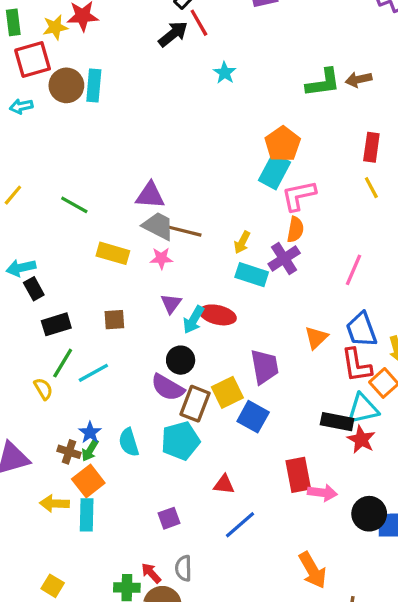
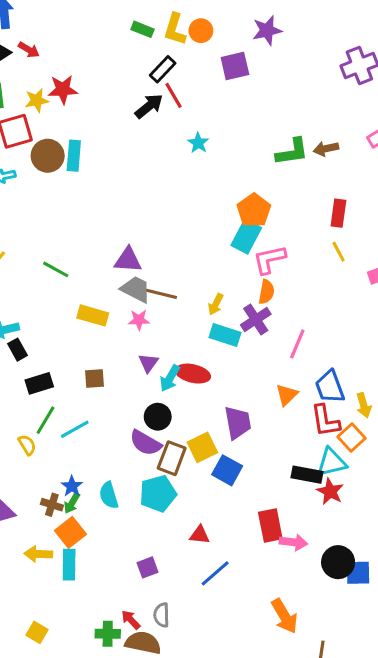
pink line: (353, 270) -> (297, 344), moved

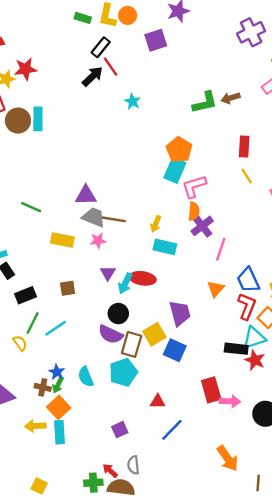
purple cross: (256, 320) -> (202, 226), moved
red L-shape: (325, 421) -> (247, 306), turned -144

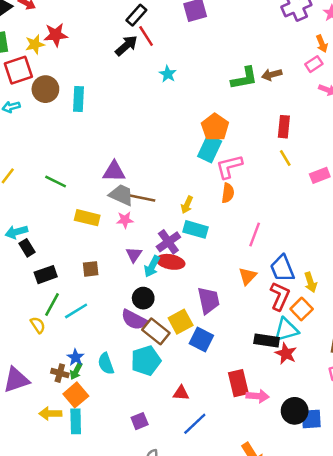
cyan rectangle: (38, 119) -> (78, 99), moved
purple cross: (202, 226) -> (168, 242), moved
brown rectangle: (132, 344) -> (156, 331), turned -70

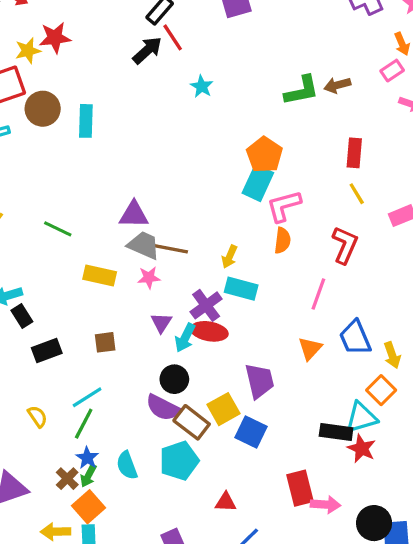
red L-shape: (280, 296) -> (345, 245), moved
green line: (52, 304) -> (84, 424), moved
brown cross: (60, 373) -> (67, 479), turned 30

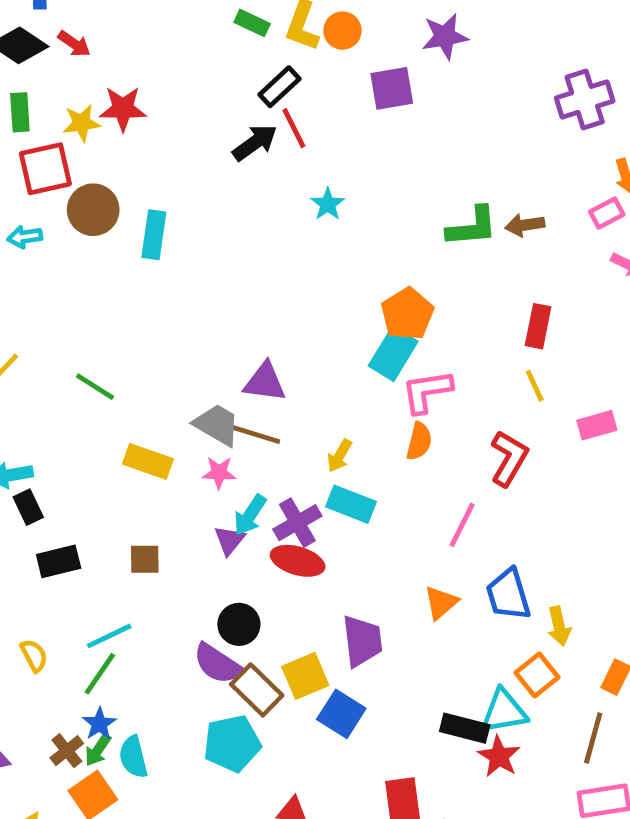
purple triangle: (134, 215) -> (265, 382), moved
cyan arrow: (185, 338) -> (250, 515), moved
cyan semicircle: (127, 465) -> (133, 757), moved

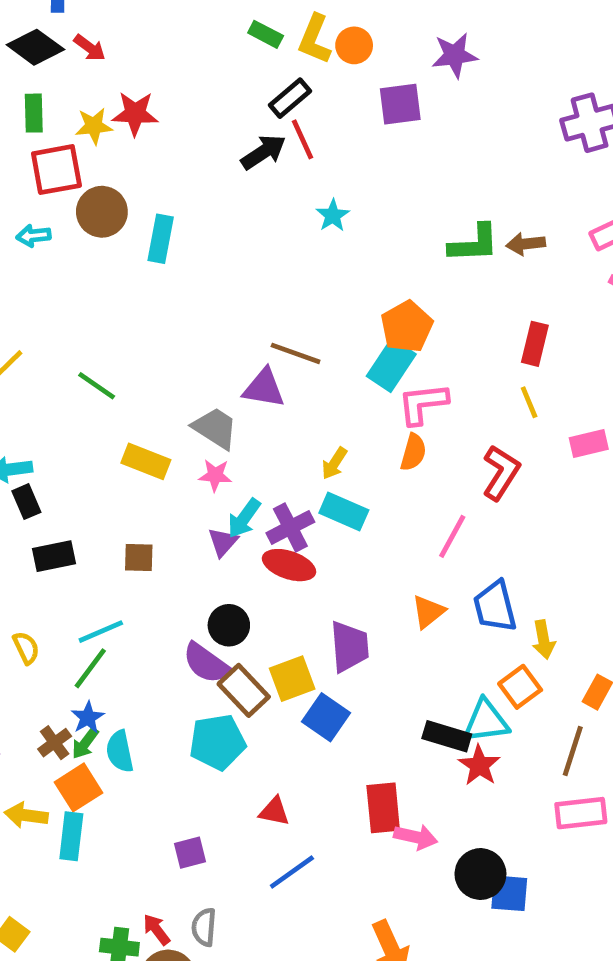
brown line: (255, 434) -> (296, 353), moved

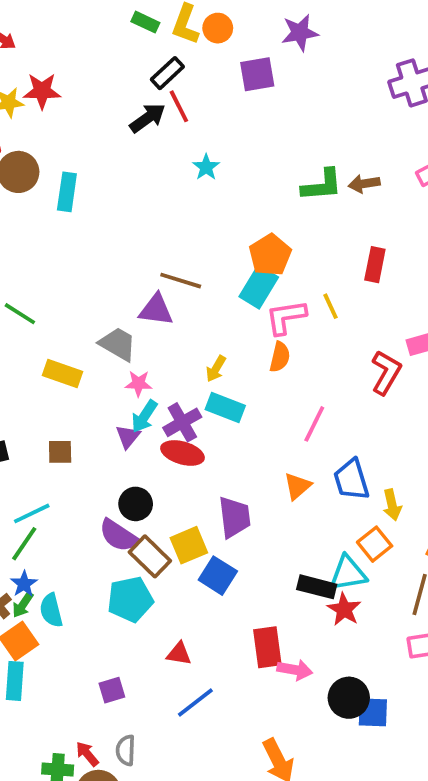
yellow line: (529, 402) -> (330, 306), moved
red L-shape: (501, 473) -> (386, 372), moved
pink star: (215, 475) -> (139, 384), moved

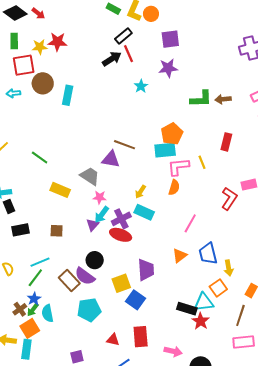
purple star: (300, 33) -> (168, 68), moved
cyan rectangle: (259, 287) -> (165, 150), turned 50
brown rectangle: (150, 556) -> (69, 280), moved
red rectangle: (267, 647) -> (141, 337), moved

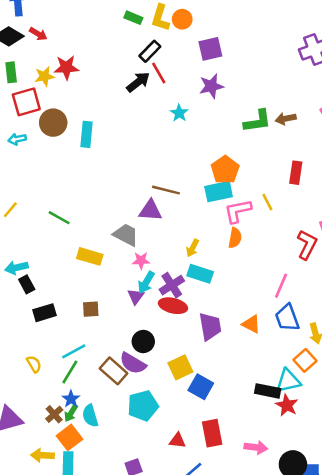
pink line: (190, 223) -> (281, 286), moved
orange triangle: (180, 255) -> (251, 324), turned -49
purple trapezoid: (146, 270) -> (210, 326), moved

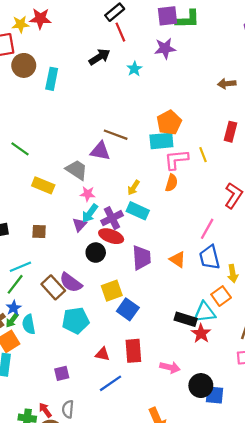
black arrow: (138, 82) -> (99, 57), moved
green L-shape: (257, 121) -> (188, 19), moved
black circle: (143, 342) -> (96, 253), moved

